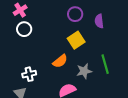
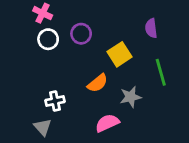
pink cross: (20, 10) -> (43, 13), turned -32
purple circle: (75, 14) -> (81, 34), moved
green line: (105, 64) -> (161, 72), moved

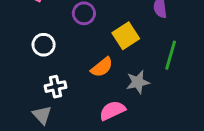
white circle: (48, 39) -> (44, 45), moved
green line: (161, 72) -> (171, 55), turned 32

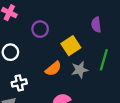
gray star: (138, 82) -> (80, 70), moved

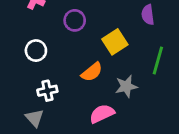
gray star: (80, 70) -> (126, 86), moved

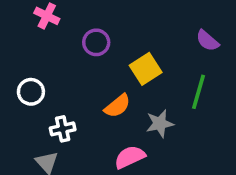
purple semicircle: (148, 15) -> (207, 41), moved, turned -42
white circle: (36, 51) -> (31, 92), moved

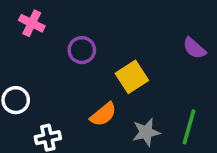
green line: (199, 92) -> (189, 127), moved

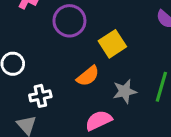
purple circle: (82, 50) -> (69, 21), size x1.4

